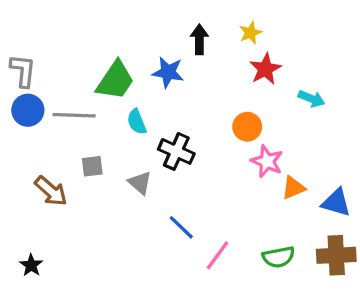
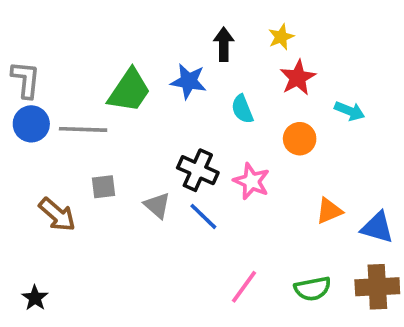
cyan semicircle: (137, 122) -> (242, 109), moved
orange circle: (247, 127) -> (300, 139), moved
pink star: (267, 161) -> (251, 181), moved
blue line: (181, 227) -> (203, 216), moved

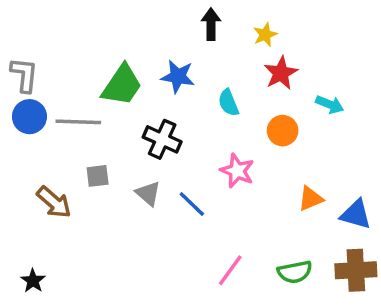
black arrow: (224, 44) -> (211, 24), moved
black cross: (198, 170) -> (162, 139), moved

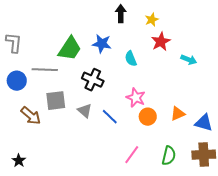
blue circle: (29, 117) -> (17, 81), moved
orange circle: (283, 131) -> (148, 117), moved
gray square: (98, 176) -> (56, 101), size x1.5
green semicircle: (295, 272) -> (169, 156), turned -66

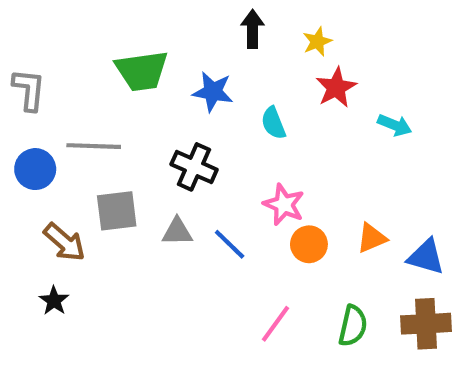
green trapezoid: (70, 49) -> (142, 71), moved, turned 48
gray triangle: (85, 111) -> (177, 232), turned -42
black star: (19, 161) -> (54, 301), moved

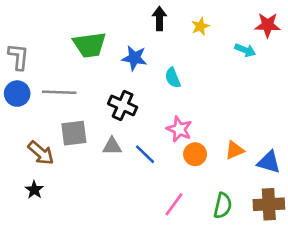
red star: (336, 88) -> (268, 25), moved, turned 30
cyan arrow: (395, 125) -> (245, 50), moved
blue circle: (35, 169) -> (17, 94), moved

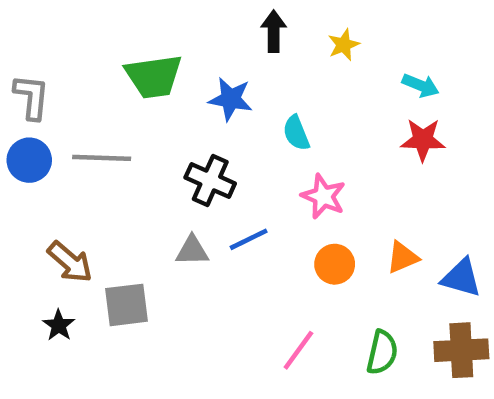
red star: (268, 25) -> (423, 140), moved
pink star: (179, 129) -> (323, 196), moved
gray square: (74, 133) -> (127, 305), moved
blue line: (145, 154) -> (249, 239), moved, turned -70

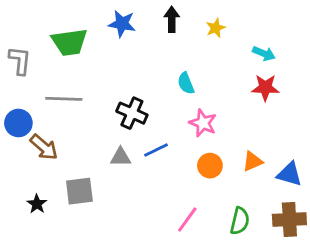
green trapezoid: (154, 76) -> (69, 42), moved
blue star: (231, 99) -> (122, 24), moved
blue circle: (29, 160) -> (18, 123), moved
brown arrow: (70, 262) -> (44, 147), moved

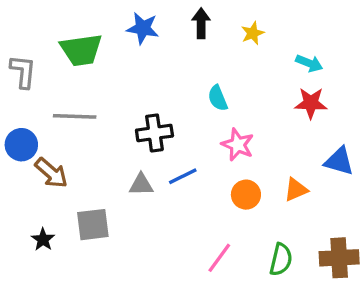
black cross: (132, 113) -> (154, 133), turned -32
blue triangle: (289, 174) -> (339, 161), moved

